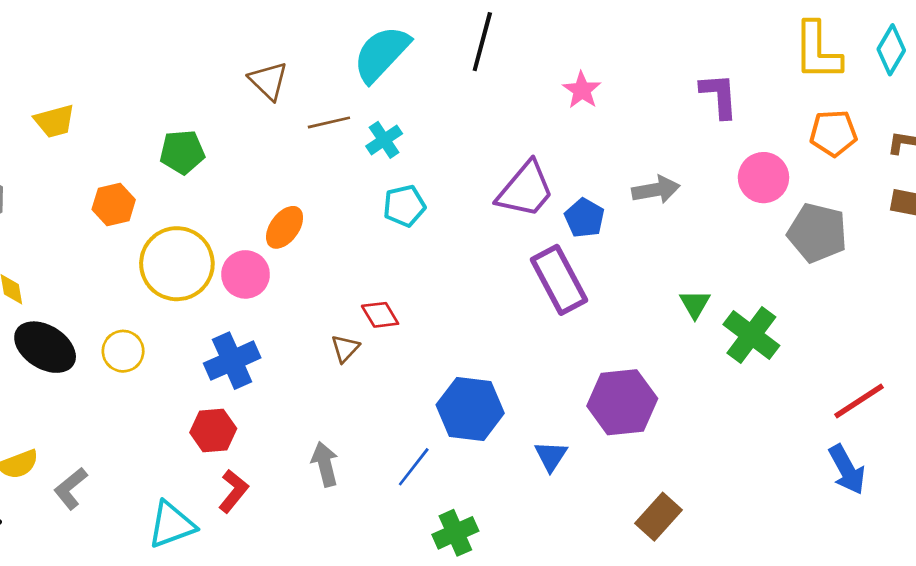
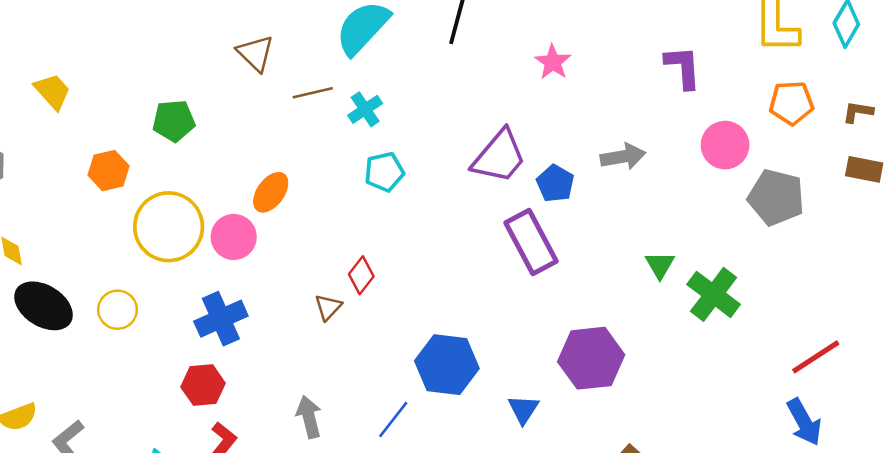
yellow trapezoid: (54, 121) -> (52, 91), turned -117
red diamond: (380, 315) -> (361, 275), turned 69

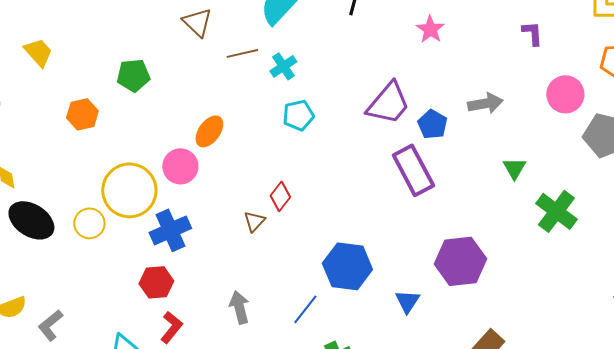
purple L-shape: (683, 67) -> (532, 33), size x0.7
yellow circle: (169, 227) -> (129, 190), moved
green triangle: (660, 265) -> (514, 168), moved

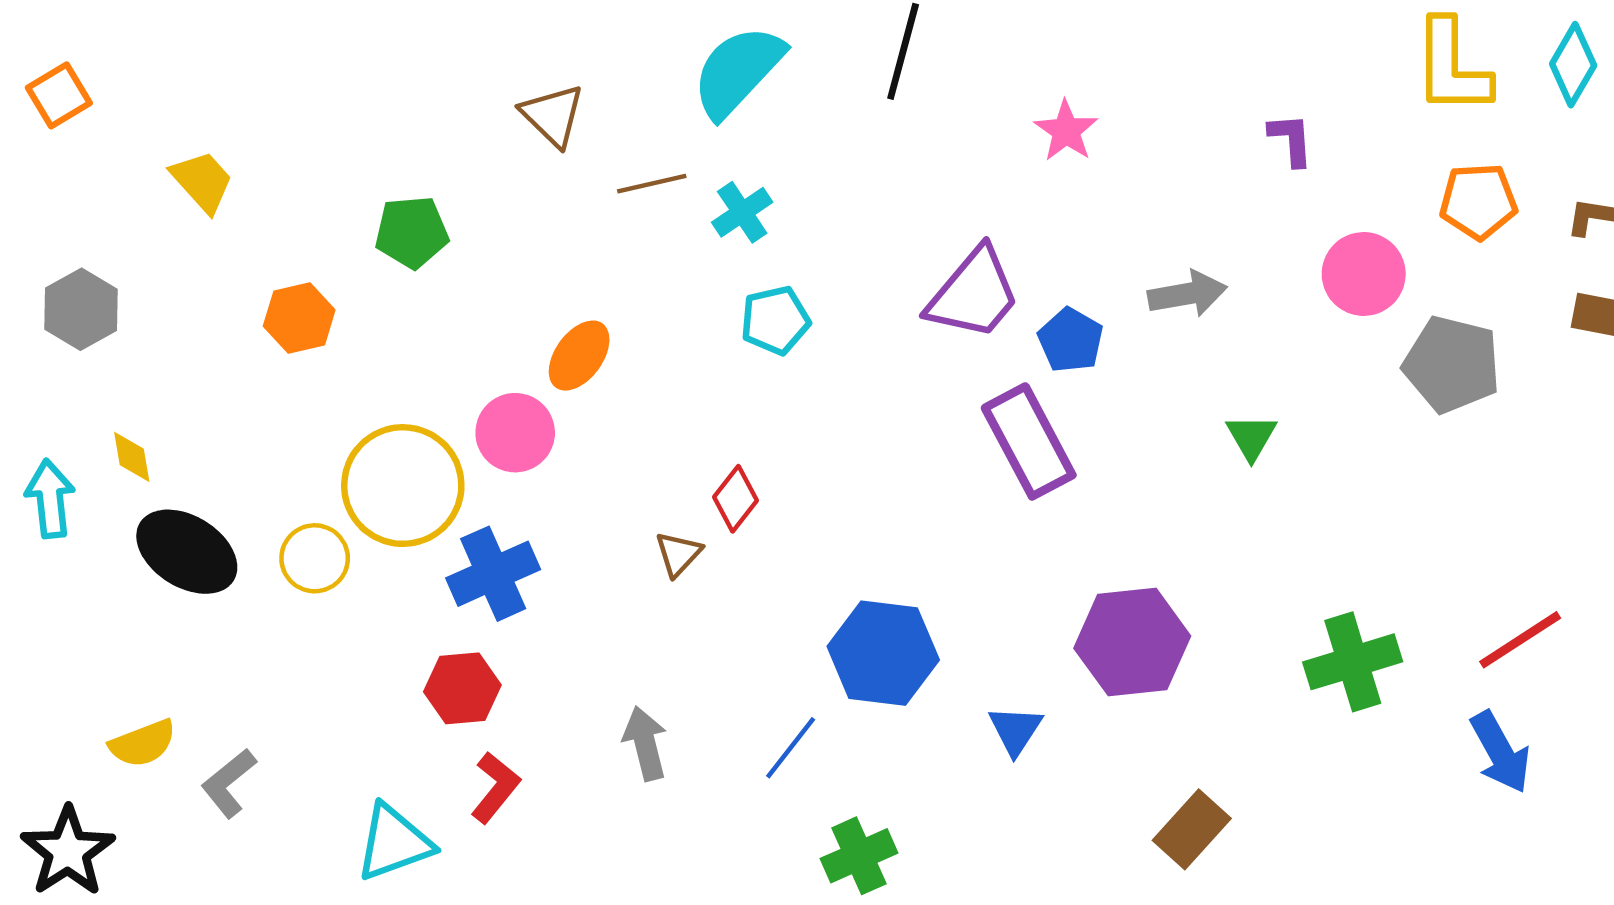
green cross: (556, 211) -> (1353, 662), moved, turned 36

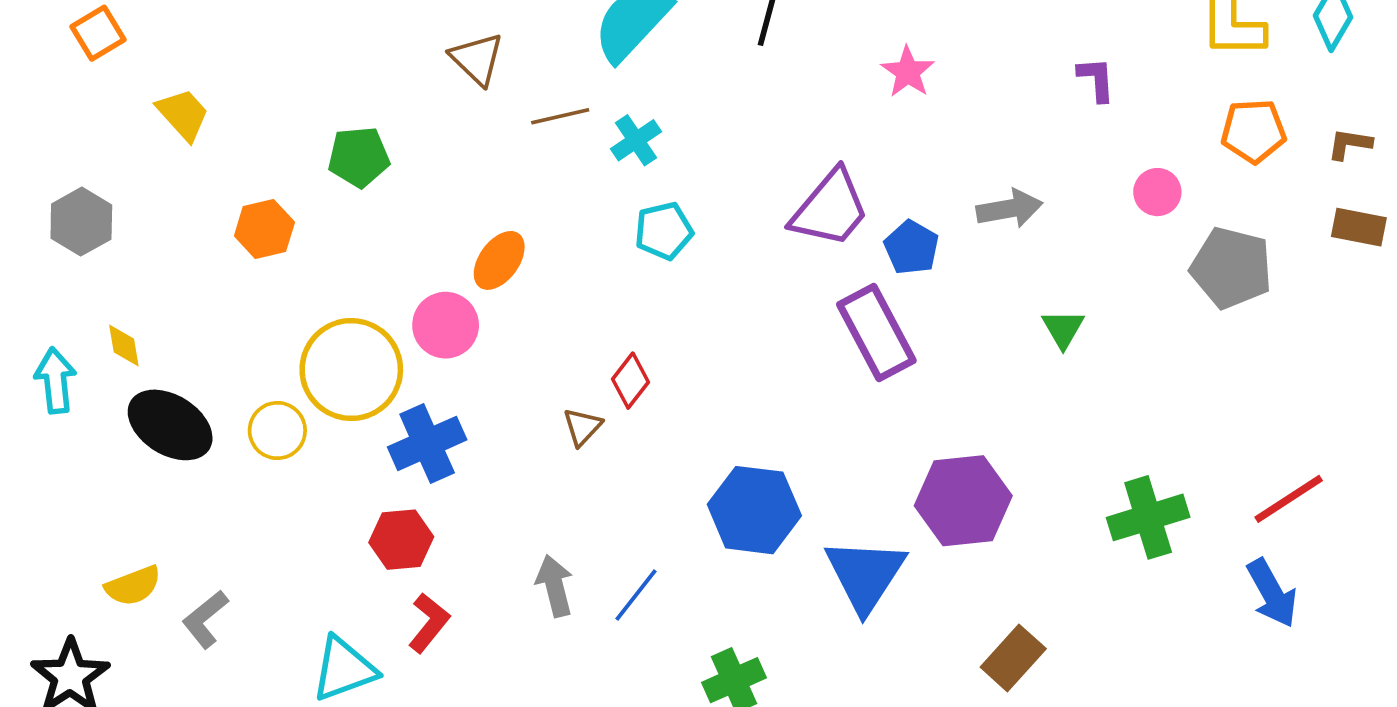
orange square: (59, 95) -> (98, 33), moved
pink circle: (1364, 274) -> (1157, 192), size x0.7
blue triangle: (1015, 730) -> (865, 575), size x1.8
blue line: (791, 748) -> (636, 595), moved

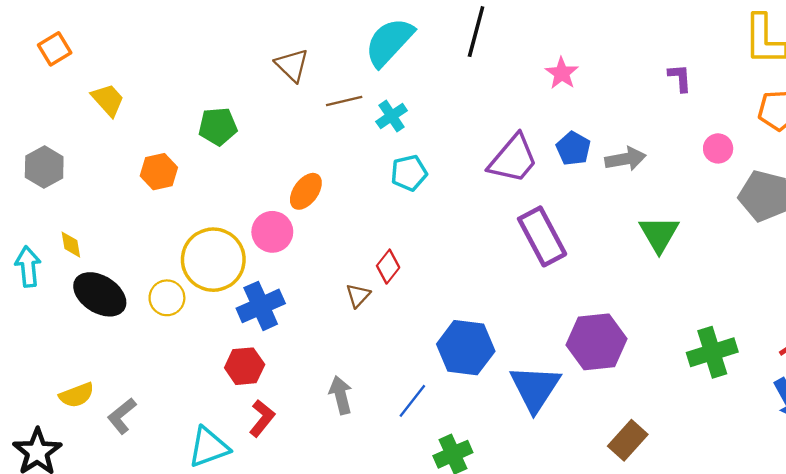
blue pentagon: (911, 247) -> (573, 148), moved
green triangle: (1063, 329) -> (659, 234), size x1.5
blue line: (636, 595) -> (412, 401), moved

